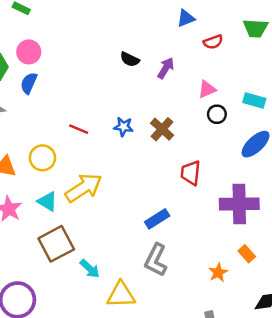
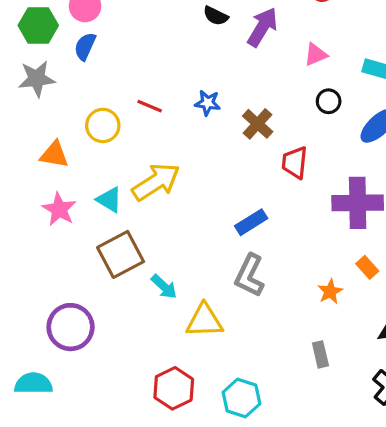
purple arrow: (166, 68) -> (262, 27), size x1.4
black circle: (217, 114) -> (329, 101), moved
brown cross: (162, 129) -> (258, 124), moved
yellow circle: (42, 158) -> (103, 125), moved

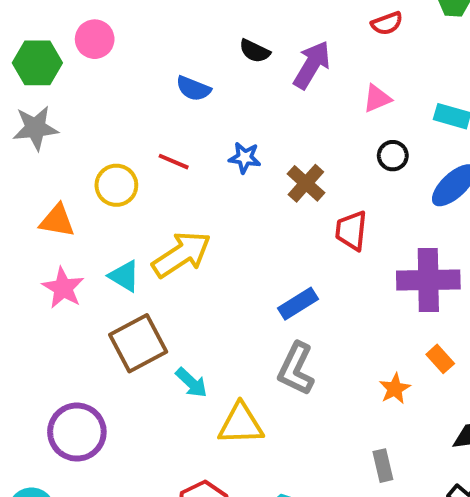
blue semicircle: (85, 46) -> (193, 89), moved, turned -92

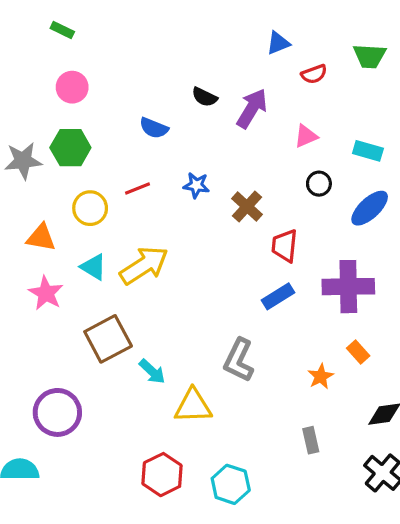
green hexagon: (37, 63) -> (70, 148), moved
red line: (174, 162) -> (137, 189), turned -45
cyan triangle: (124, 276) -> (93, 267), moved
blue rectangle: (298, 304) -> (278, 296), moved

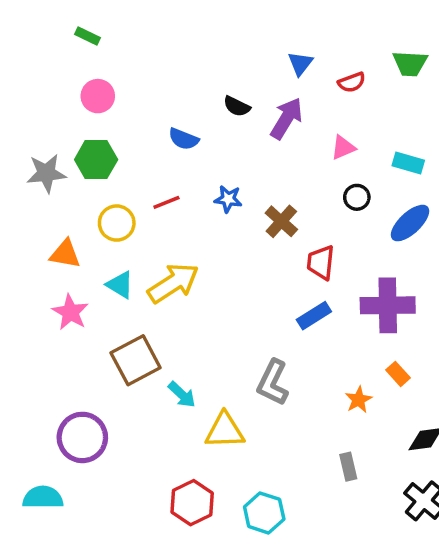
blue triangle: (278, 43) -> (300, 63), moved, turned -30

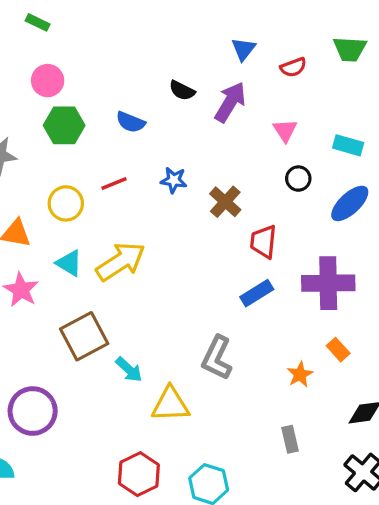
pink triangle: (343, 148) -> (285, 130), turned -40
green hexagon: (96, 160) -> (64, 125), moved

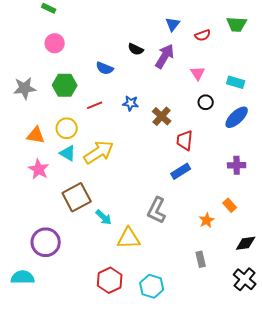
green hexagon: (64, 125) -> (65, 85), moved
yellow circle: (66, 203) -> (67, 128), moved
purple cross: (328, 283) -> (237, 165), moved, size x0.6

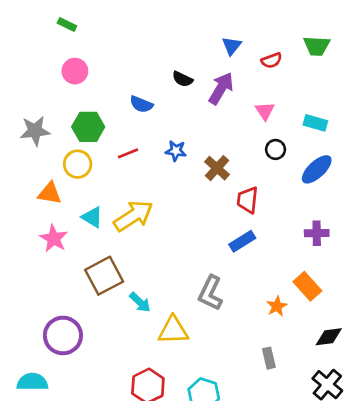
yellow circle: (67, 128) -> (78, 164), moved
orange rectangle: (230, 205) -> (307, 286), size x1.5

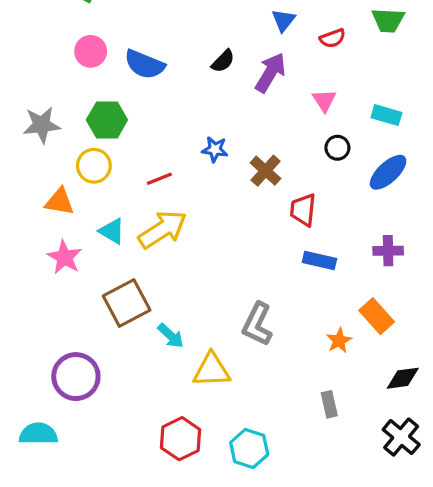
black semicircle: (183, 79) -> (223, 61), turned -72
blue semicircle: (141, 104) -> (145, 64), moved, size x1.4
red line: (128, 153) -> (159, 179), moved
blue rectangle: (242, 241) -> (319, 261), moved, turned 45

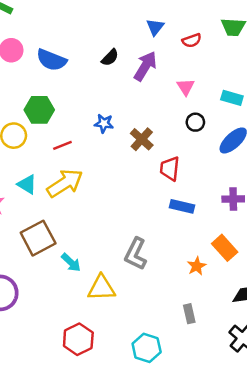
green hexagon: (107, 120) -> (39, 110), moved
cyan hexagon: (249, 448) -> (147, 348), moved

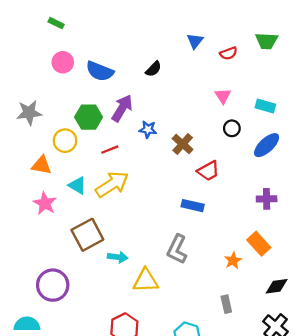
purple arrow: (145, 66) -> (122, 108), moved
red trapezoid: (170, 169) -> (208, 171), turned -125
blue rectangle: (182, 206) -> (193, 206), moved
cyan arrow: (71, 262) -> (118, 257), turned -36

